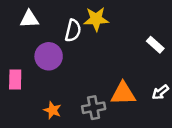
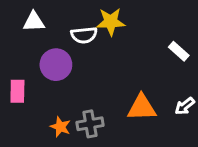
white semicircle: (73, 31) -> (84, 35), turned 70
gray cross: (94, 108) -> (90, 124), moved

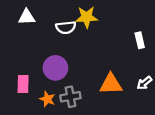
white rectangle: (179, 51) -> (140, 40), turned 35
purple circle: (56, 65) -> (55, 68), moved
pink rectangle: (17, 91) -> (23, 84), moved

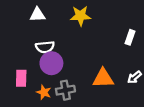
white triangle: (27, 17) -> (37, 15), moved
white semicircle: (66, 27) -> (45, 47), moved
white rectangle: (140, 40) -> (130, 37), turned 32

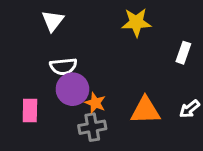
white triangle: (37, 15) -> (53, 21), turned -49
yellow star: (81, 16) -> (136, 22), moved
orange star: (44, 92) -> (95, 103), moved

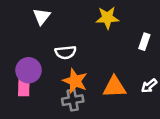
white semicircle: (63, 66) -> (66, 52), moved
purple circle: (72, 89) -> (29, 70), moved
orange star: (95, 103) -> (75, 81), size x1.5

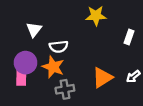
white triangle: (42, 17) -> (34, 30), moved
orange star: (75, 81) -> (53, 67), moved
orange triangle: (114, 87) -> (102, 78), turned -30

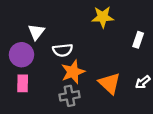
purple circle: (26, 63) -> (21, 55), moved
orange star: (53, 67) -> (73, 72), moved, turned 30
orange triangle: (102, 78) -> (110, 83), turned -45

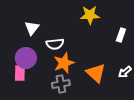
purple circle: (21, 55) -> (26, 58), moved

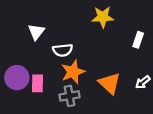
purple circle: (26, 58) -> (17, 78), moved
pink rectangle: (20, 73) -> (37, 83), moved

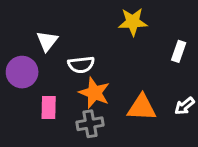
orange star: (73, 72) -> (94, 93), turned -30
purple circle: (17, 78) -> (22, 72), moved
orange triangle: (110, 83) -> (142, 107), turned -40

